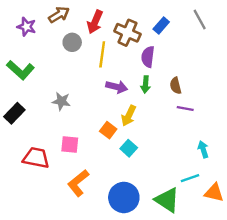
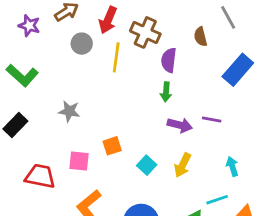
blue rectangle: (161, 26) -> (238, 70), moved, size x1.6
brown semicircle: (176, 86) -> (201, 37), moved
purple arrow: (117, 87) -> (180, 125), moved
yellow arrow: (129, 116) -> (183, 165), moved
orange square: (108, 130) -> (112, 146), moved, turned 35

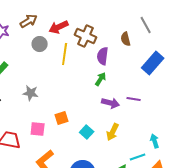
red arrow: (108, 20) -> (59, 27), turned 42
green arrow: (166, 92) -> (101, 79), turned -152
cyan arrow: (232, 167) -> (155, 141), moved

